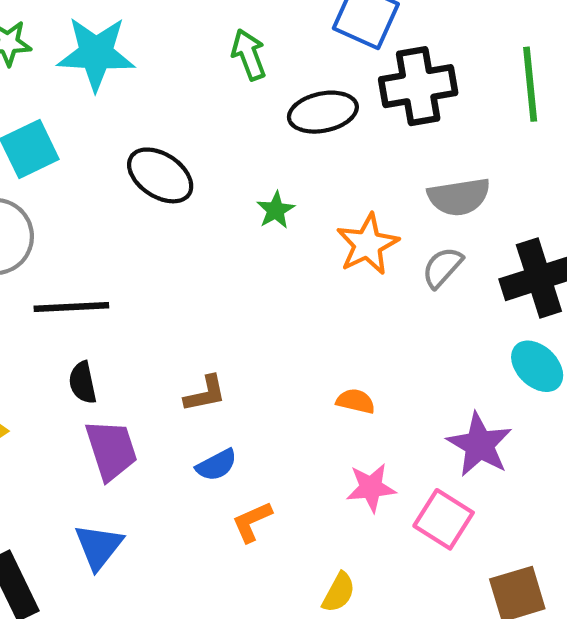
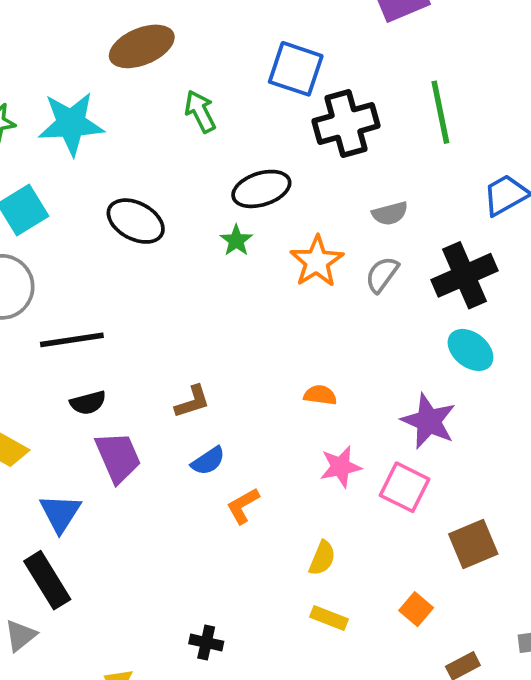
black ellipse: (323, 112) -> (261, 189), moved
gray semicircle: (459, 197) -> (390, 213), size x0.7
black semicircle: (83, 383) -> (88, 403), turned -87
blue triangle: (99, 546) -> (60, 513), moved

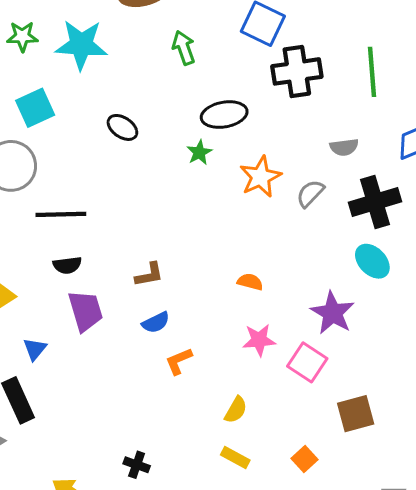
gray semicircle: (390, 213) -> (344, 147), moved
black ellipse: (136, 221) -> (122, 127), size x0.7
blue triangle: (60, 513) -> (35, 349), size x0.7

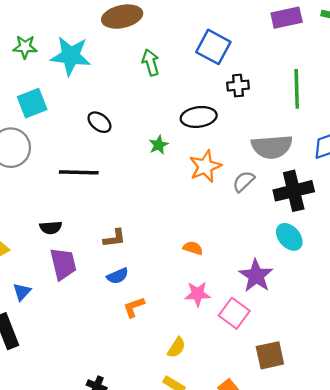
black cross: (297, 71) -> (238, 86), size x0.6
black ellipse: (224, 115) -> (199, 117), moved
gray semicircle: (344, 147) -> (272, 147), size x1.8
black line: (61, 214) -> (79, 172), moved

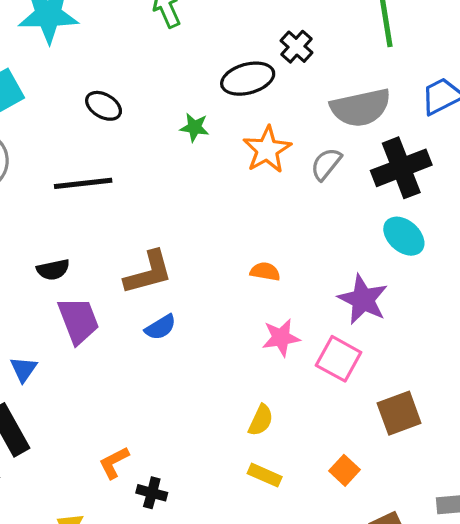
black cross: (238, 86) -> (297, 47), moved, turned -35
green star: (159, 145) -> (194, 127), turned -30
brown L-shape: (114, 238) -> (148, 273), size x1.5
orange L-shape: (134, 307) -> (114, 463), moved

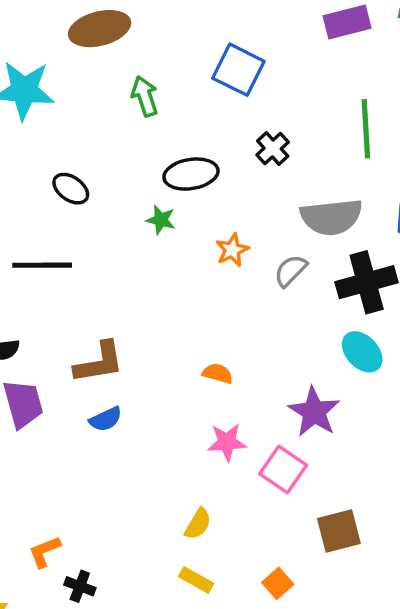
black ellipse: (248, 79) -> (191, 174), moved
orange star: (267, 150) -> (232, 250), size x0.7

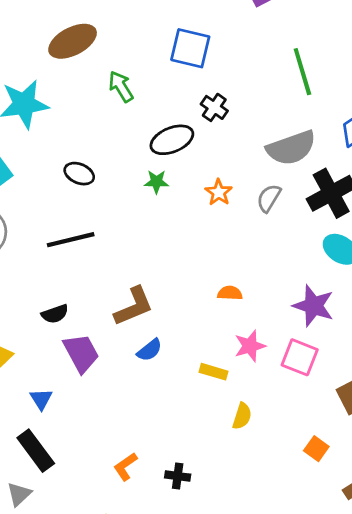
black cross: (273, 149) -> (214, 107), moved
yellow rectangle: (196, 580) -> (214, 372), moved
black cross: (80, 586) -> (178, 476), moved

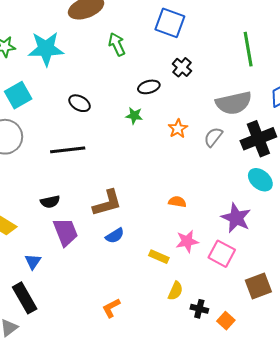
black ellipse: (172, 140) -> (149, 87), size x0.7
orange L-shape: (125, 466) -> (111, 308), moved
black cross: (178, 476) -> (199, 309), moved

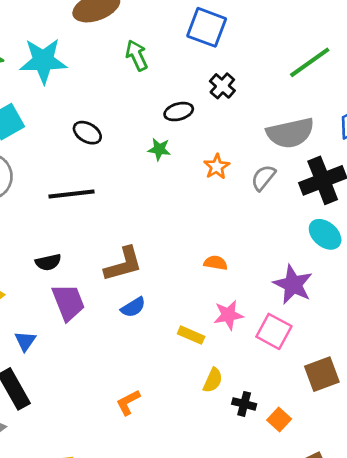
green line: (248, 49) -> (310, 62), turned 64

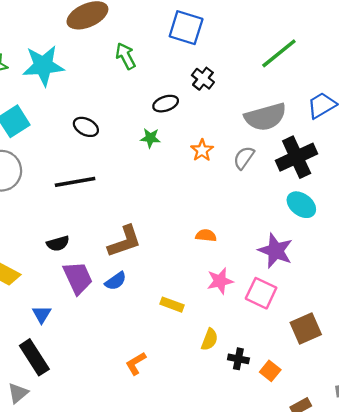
blue semicircle: (133, 307) -> (116, 281), moved
yellow rectangle: (191, 335) -> (172, 305), moved

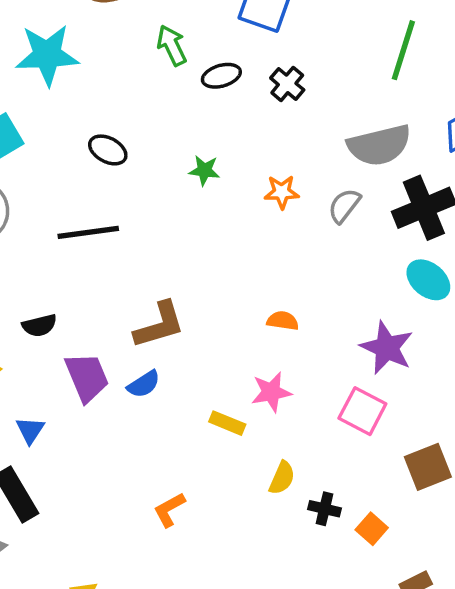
green line: (279, 53) -> (403, 50), turned -36
black ellipse: (166, 104) -> (221, 76), moved
orange star: (202, 150) -> (282, 192), turned 30
black semicircle: (58, 243) -> (39, 325), moved
pink star: (220, 281) -> (271, 392), moved

